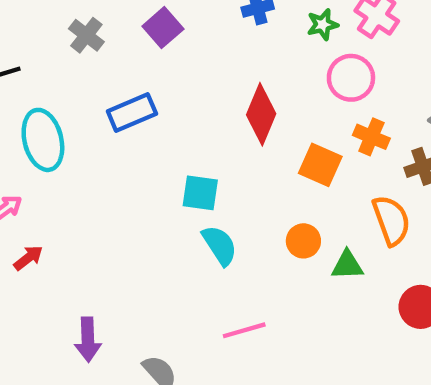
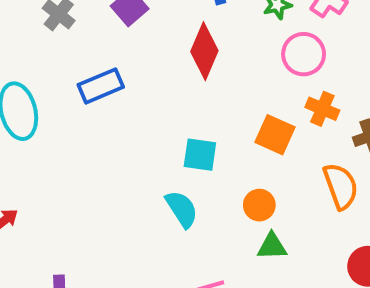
red diamond: (261, 114) -> (204, 51), moved
cyan square: (200, 193) -> (200, 155), moved
green triangle: (347, 265) -> (272, 246), moved

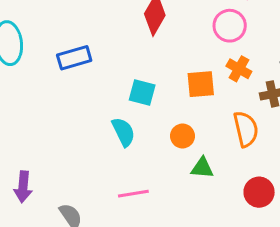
blue rectangle: (101, 86) -> (74, 58), moved
orange square: (275, 135) -> (201, 84), turned -36
green triangle: (272, 246) -> (202, 168), moved

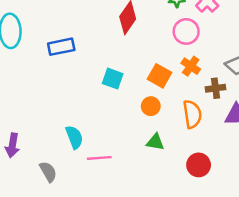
orange square: (201, 84) -> (160, 76), turned 30
cyan semicircle: (123, 132) -> (74, 137), moved
orange circle: (183, 136) -> (151, 106), moved

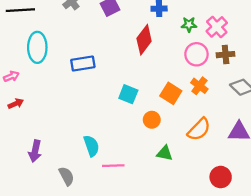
brown cross: (216, 88) -> (226, 55), moved
orange circle: (151, 106) -> (152, 120), moved
orange semicircle: (192, 114) -> (199, 129), turned 50
red circle: (199, 165) -> (221, 177), moved

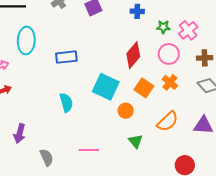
red diamond: (144, 40) -> (133, 55), moved
brown cross: (226, 55) -> (205, 58), moved
cyan square: (128, 94) -> (106, 87), size x1.5
cyan semicircle: (91, 146) -> (66, 102), moved
green triangle: (165, 153) -> (136, 141), turned 35

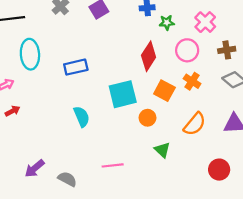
green star: (163, 27) -> (167, 22), moved
cyan square: (106, 87) -> (123, 94), turned -32
purple arrow: (20, 133) -> (35, 169), moved, turned 42
gray semicircle: (47, 157) -> (67, 179), turned -30

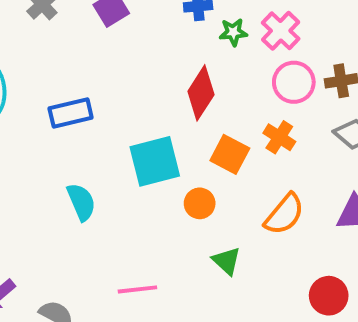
pink cross: (205, 22) -> (281, 31), moved
pink circle: (187, 50) -> (294, 82), moved

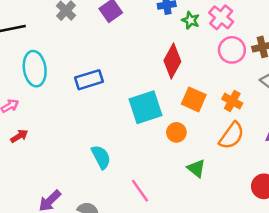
green star: (233, 32) -> (191, 20), turned 30
orange cross: (279, 137) -> (232, 101), moved
cyan semicircle: (81, 202) -> (101, 157), moved
pink line: (137, 289) -> (140, 191), turned 65

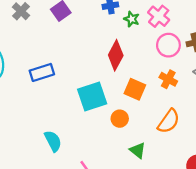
orange cross: (232, 101) -> (168, 79), moved

